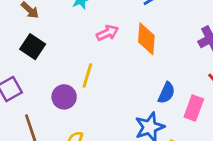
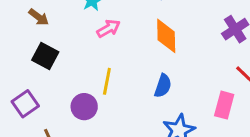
pink arrow: (107, 33) -> (109, 28), moved
blue semicircle: (166, 93) -> (163, 86), moved

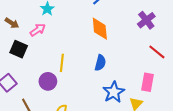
pink arrow: (109, 28) -> (38, 30), moved
pink rectangle: (224, 105) -> (148, 82), moved

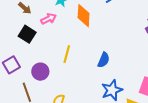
orange diamond: (100, 29) -> (84, 16), moved
purple circle: (48, 81) -> (40, 72), moved

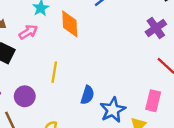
blue semicircle: (104, 60) -> (87, 95), moved

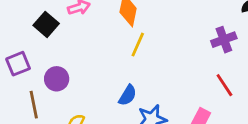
yellow line: (54, 72) -> (138, 45), moved

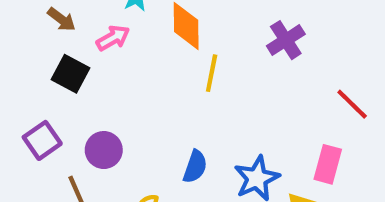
purple cross: (224, 40) -> (286, 40), moved
blue semicircle: (128, 95) -> (195, 167), moved

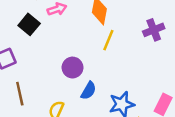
purple circle: (104, 150) -> (73, 68), moved

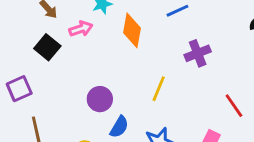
yellow line: (108, 40) -> (159, 89), moved

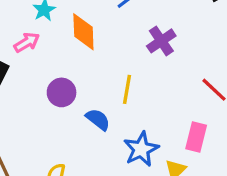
purple circle: (100, 99) -> (62, 92), moved
blue semicircle: (119, 127) -> (98, 119), moved, turned -70

